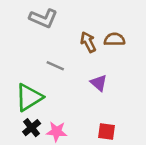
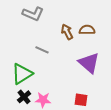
purple triangle: (99, 83) -> (89, 63), moved, size x1.6

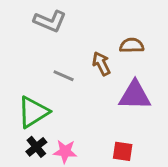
brown arrow: (67, 32) -> (101, 64), moved
purple triangle: (89, 63) -> (135, 95), turned -40

